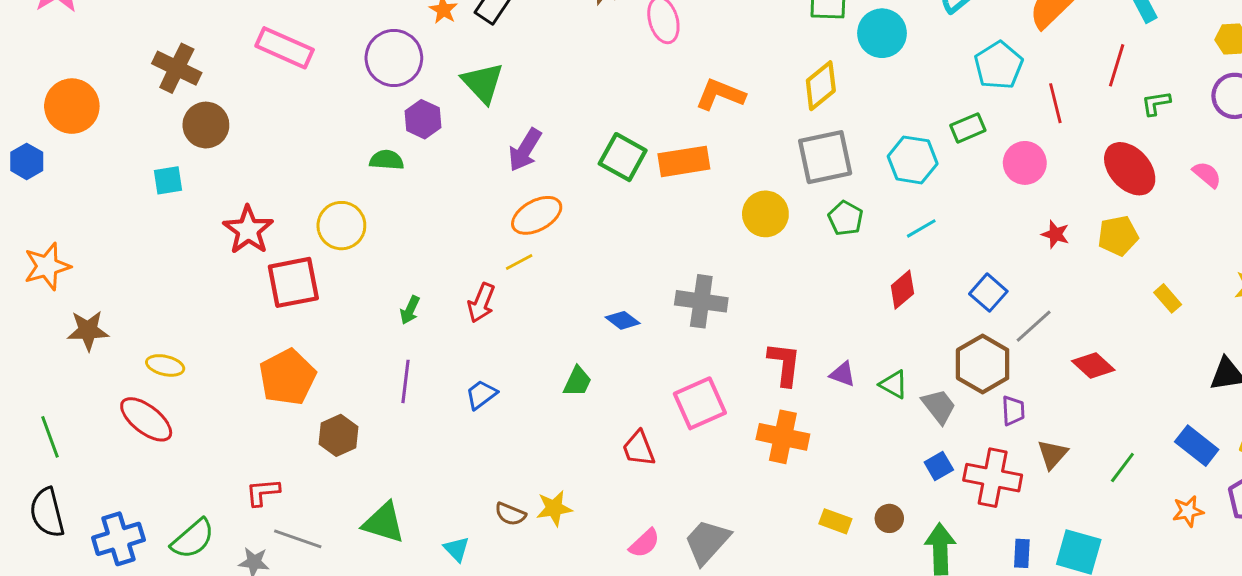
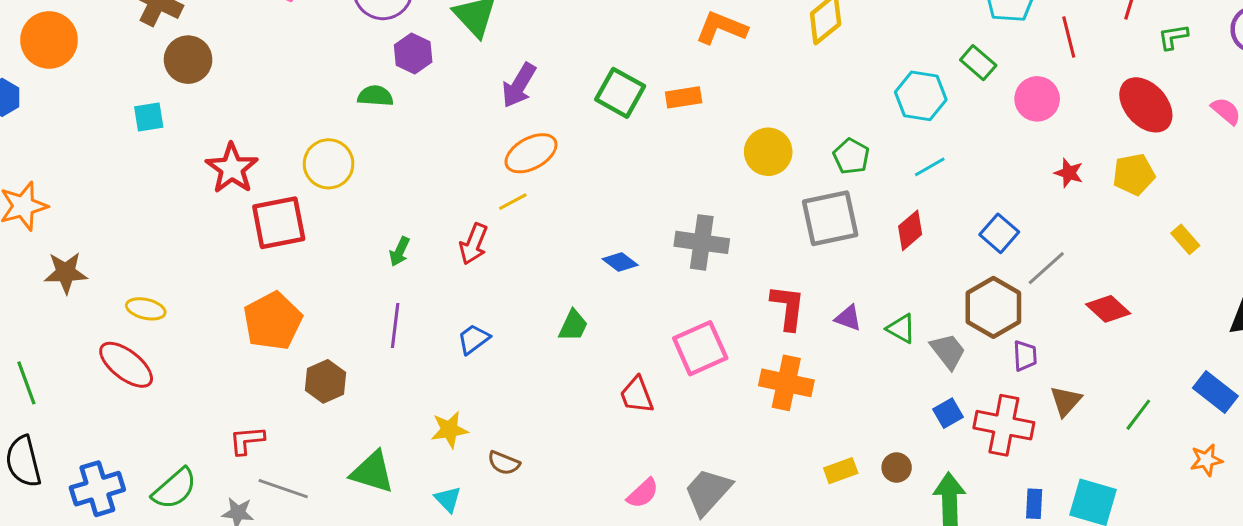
green rectangle: (968, 128) -> (978, 63), turned 64
gray square: (825, 157) -> (830, 218), moved
orange rectangle: (684, 161) -> (684, 97), size x0.7
yellow star: (554, 508) -> (449, 430), moved
yellow rectangle: (835, 521) -> (841, 471), turned -40

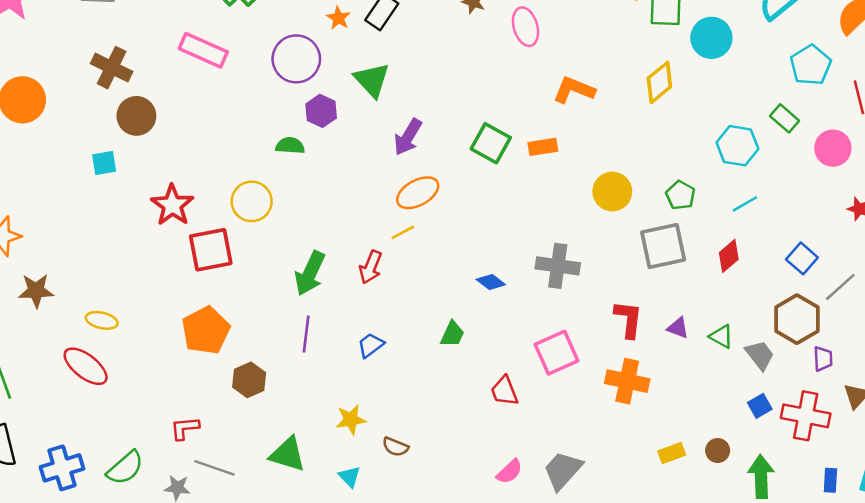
green arrow: (400, 251) -> (310, 273), size x1.8

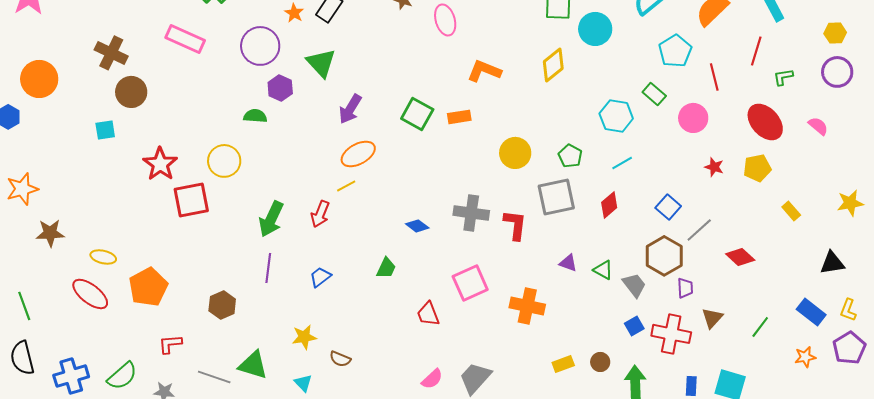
red L-shape: (628, 319) -> (515, 225), moved
orange pentagon: (206, 330) -> (148, 287), moved
gray line: (214, 468) -> (214, 377), moved

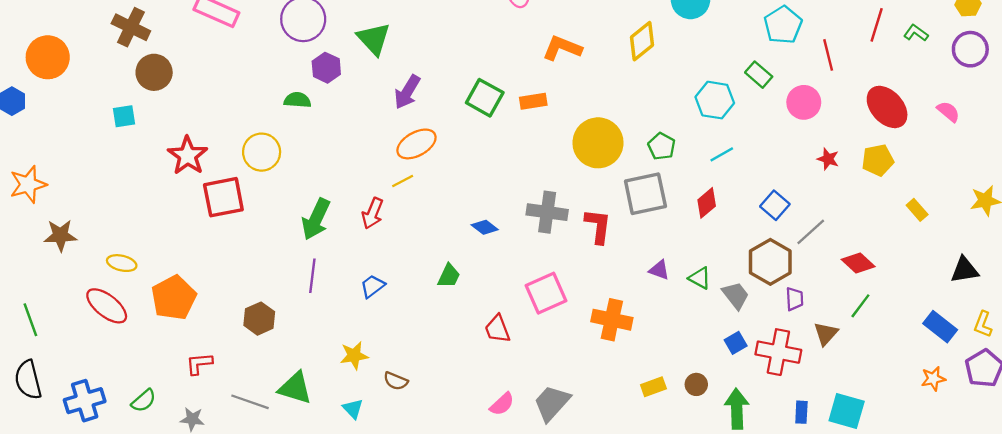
green L-shape: (783, 77) -> (916, 33), moved, turned 45
yellow circle: (515, 153) -> (598, 143), size x1.4
green line: (760, 327) -> (860, 306), moved
green semicircle: (122, 376) -> (144, 401), size x0.7

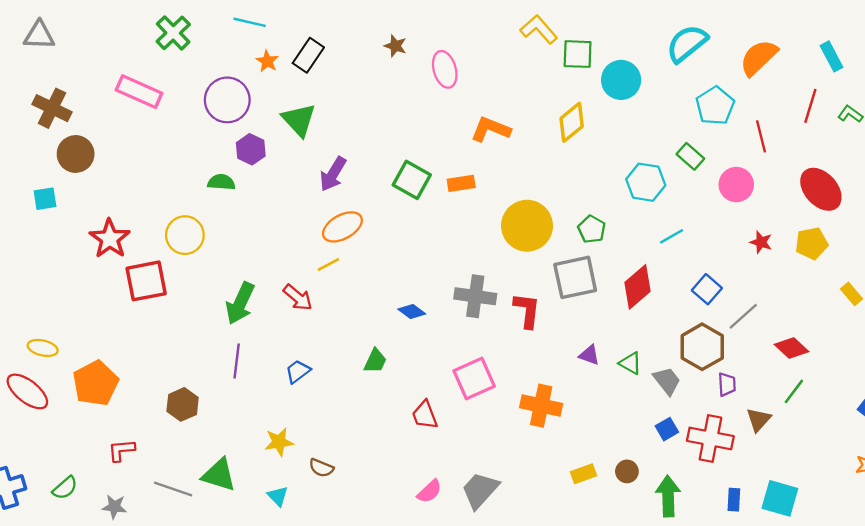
cyan line: (722, 154) -> (672, 236), moved
red diamond: (707, 203) -> (638, 287), size x1.4
red arrow: (373, 213) -> (298, 297), turned -72

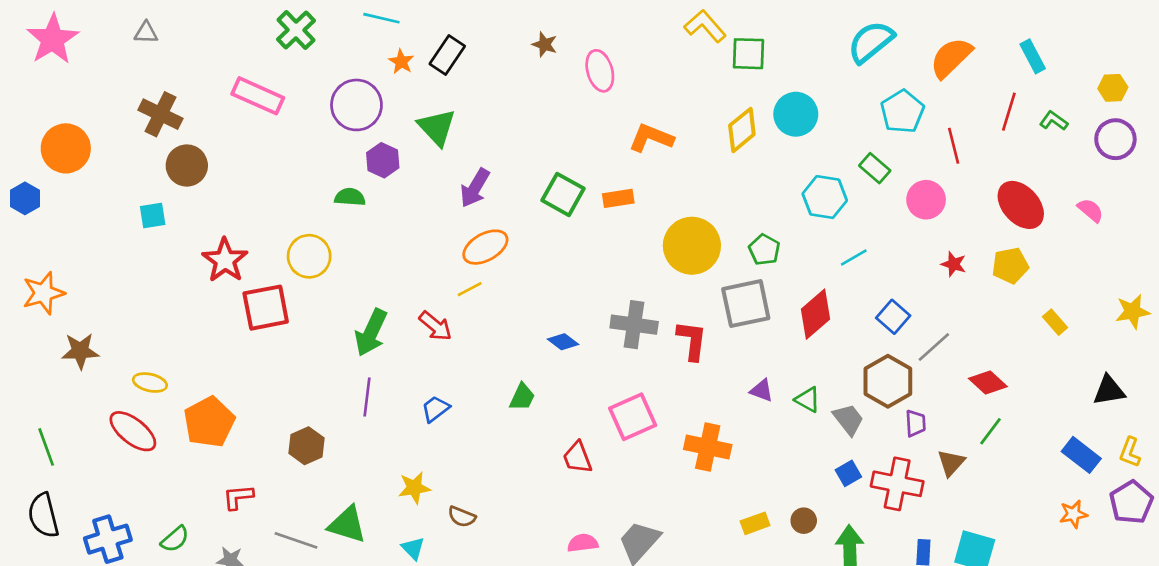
gray triangle: (39, 35) -> (146, 33), size x0.7
cyan circle: (621, 80) -> (796, 114), moved
pink semicircle: (429, 491) -> (583, 543), turned -144

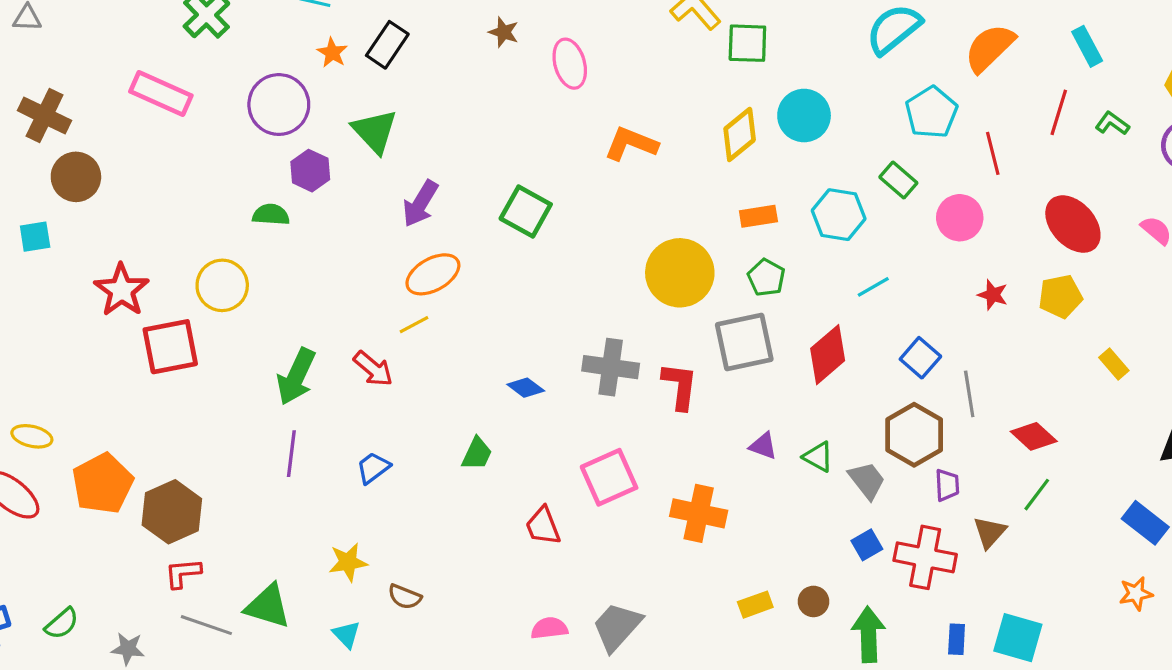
orange rectangle: (618, 198) -> (758, 216), moved
gray line: (934, 347) -> (969, 394), turned -57
brown hexagon: (306, 446) -> (172, 512), moved, size x1.4
red L-shape: (238, 497) -> (183, 573), moved

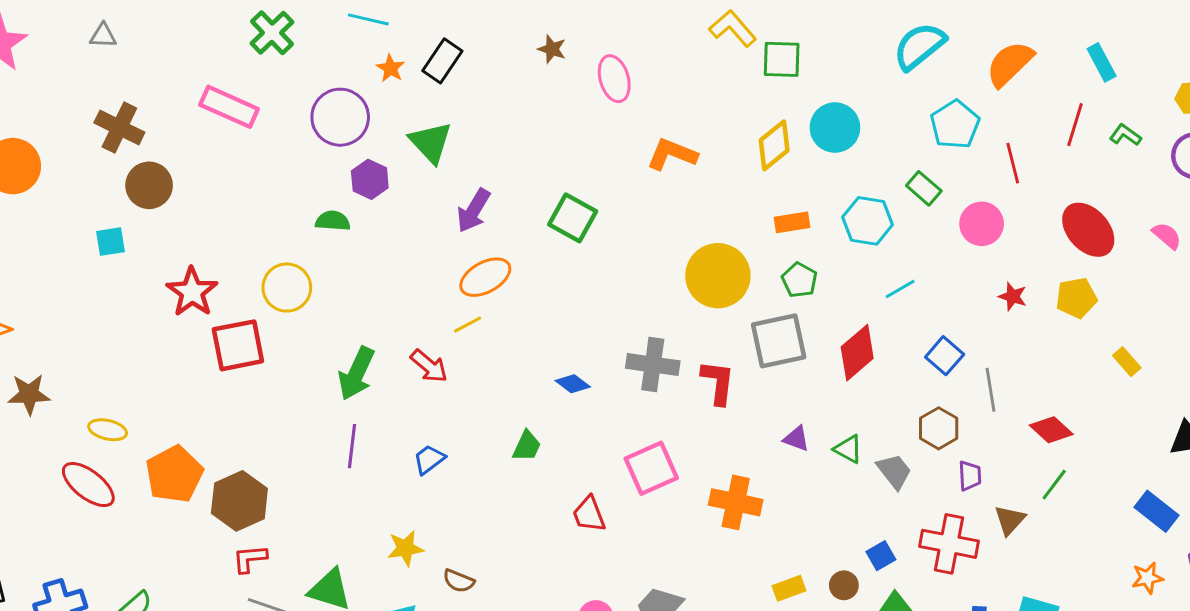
brown hexagon: (914, 435) -> (939, 428), size x0.7
blue square: (867, 545) -> (881, 556), moved

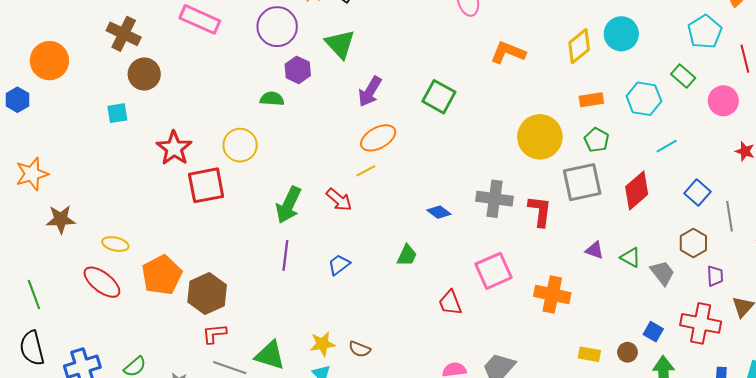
yellow star: (405, 548) -> (322, 344), moved
blue square: (881, 556) -> (653, 332), turned -30
yellow rectangle: (789, 588) -> (589, 354), turned 30

